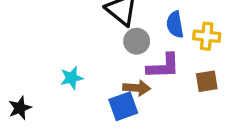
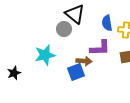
gray circle: (137, 41) -> (64, 29), moved
cyan star: (72, 78) -> (45, 55), size x1.5

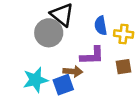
gray circle: (64, 29) -> (49, 33), size x1.5
cyan star: (45, 55) -> (35, 80), moved

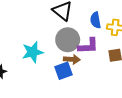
gray circle: (49, 33) -> (68, 40), moved
cyan star: (35, 80) -> (33, 52), moved

